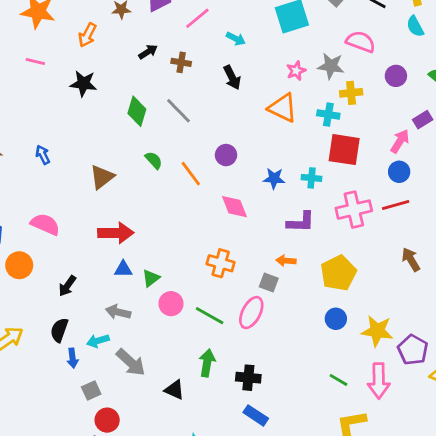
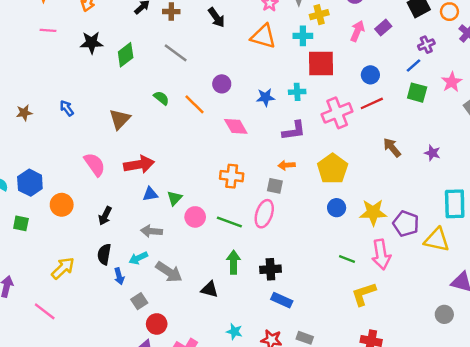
green diamond: (137, 111) -> (126, 55), moved, turned 45
pink arrow: (400, 141) -> (357, 31), moved
pink semicircle: (45, 224) -> (95, 164), moved, turned 40

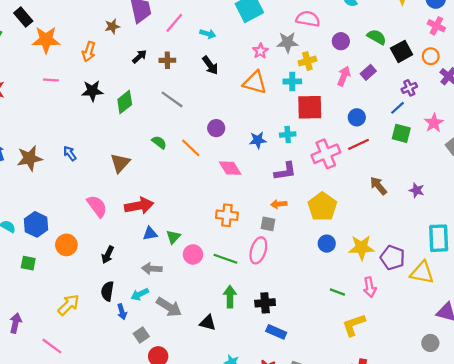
brown star: (24, 113) -> (30, 158), size x1.6
pink arrow: (381, 254) -> (370, 287), size x0.7

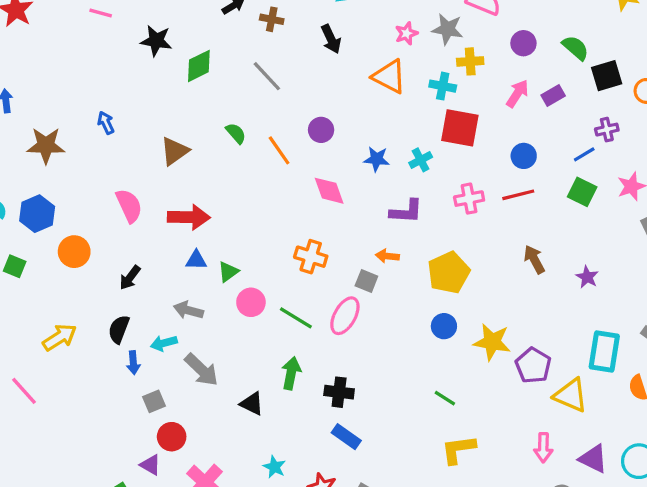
cyan cross: (288, 134) -> (421, 160), turned -35
pink cross: (326, 154) -> (469, 199), size x0.7
brown star: (30, 158) -> (46, 146), moved
pink arrow: (370, 287) -> (543, 448), moved

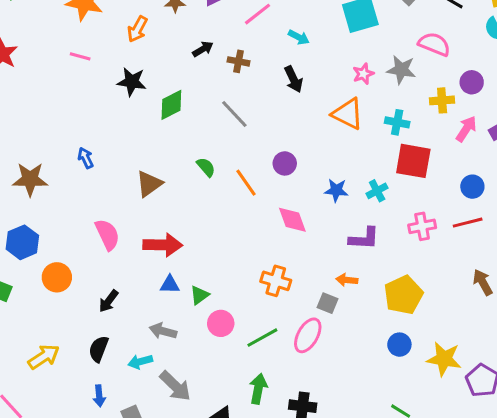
yellow cross: (470, 61) -> (442, 100), moved
green line: (296, 318) -> (262, 338), turned -60
blue arrow: (133, 363) -> (99, 396), moved

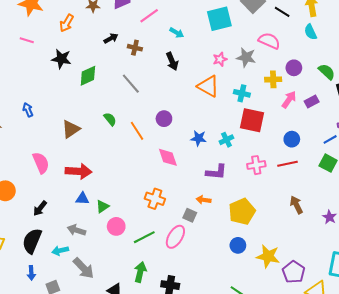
black semicircle: (99, 349) -> (32, 241), size x1.4

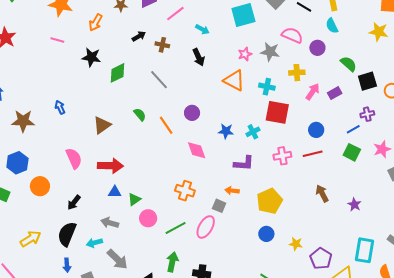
purple circle: (294, 68) -> (317, 48), moved
yellow star: (268, 256) -> (296, 244), size x0.6

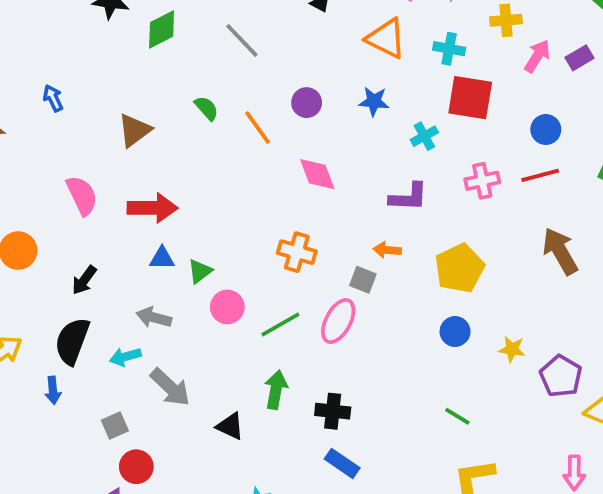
blue star: (226, 131) -> (374, 101), moved
brown arrow: (322, 193) -> (560, 251), size x1.4
blue arrow: (67, 265) -> (53, 390), moved

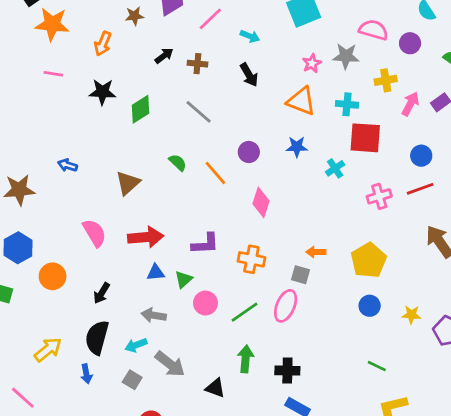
blue arrow: (53, 98) -> (68, 165), turned -42
pink diamond: (317, 174) -> (261, 202), turned 44
purple L-shape: (409, 197) -> (205, 244), moved
gray square: (115, 425) -> (132, 380), moved, turned -30

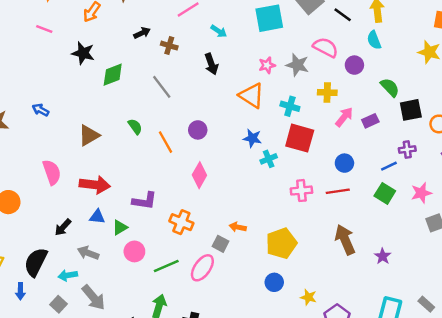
blue star: (297, 147) -> (252, 138), moved
black arrow: (102, 293) -> (63, 227), moved

